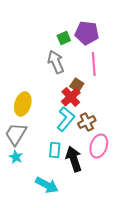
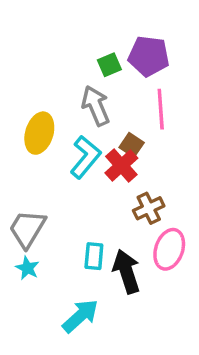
yellow ellipse: (23, 104) -> (39, 133), moved
cyan L-shape: (66, 119) -> (85, 157), moved
cyan arrow: (47, 185) -> (80, 316), turned -70

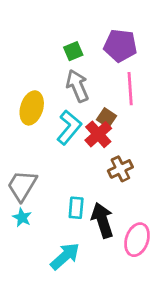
green square: (109, 65) -> (73, 51), moved
pink ellipse: (169, 249) -> (137, 240), moved

